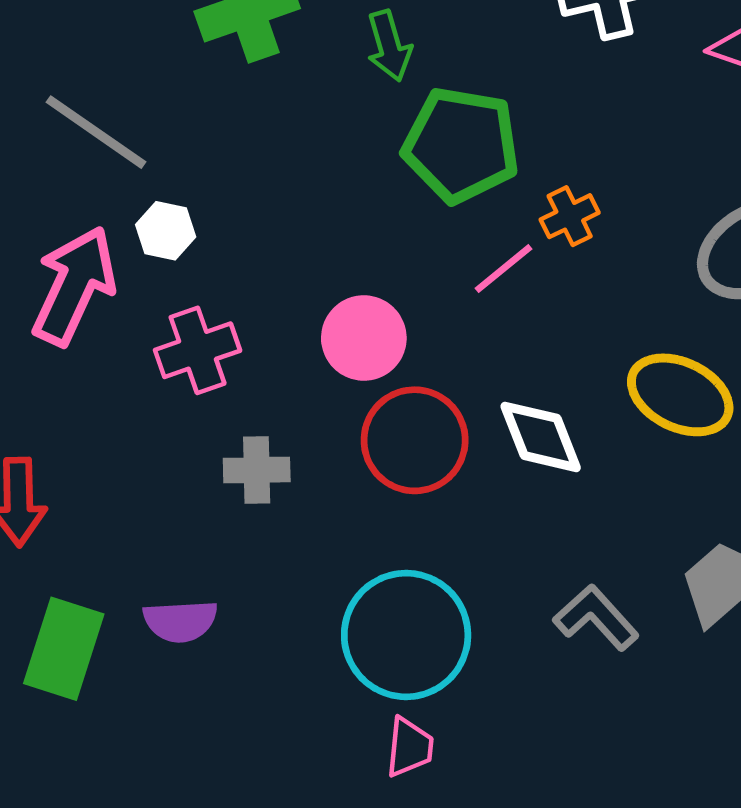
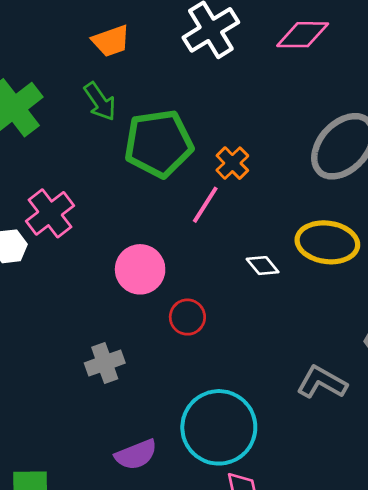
pink cross: (197, 350) -> (50, 213), moved
white diamond: (541, 437) -> (263, 266), moved, size x0.6
red circle: (415, 440) -> (187, 317), size x0.6
purple semicircle: (180, 621) -> (136, 455), moved

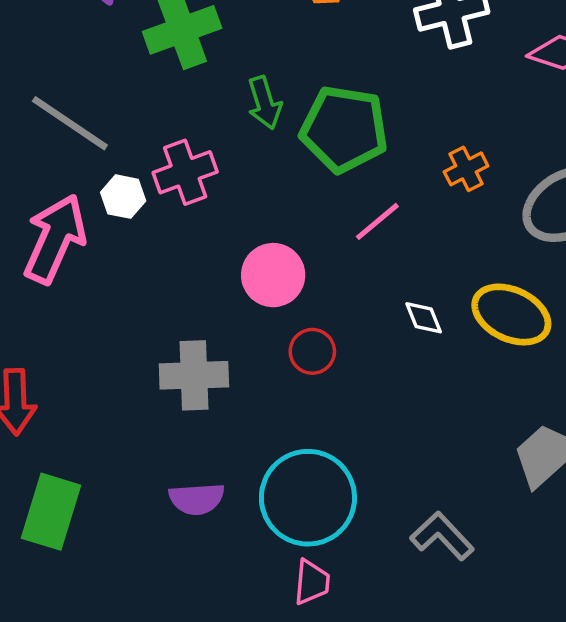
green arrow: (100, 101) -> (265, 103), moved
orange cross: (232, 163) -> (466, 169), moved
gray cross: (105, 363) -> (194, 375), size x1.4
gray L-shape: (322, 382) -> (442, 536), moved

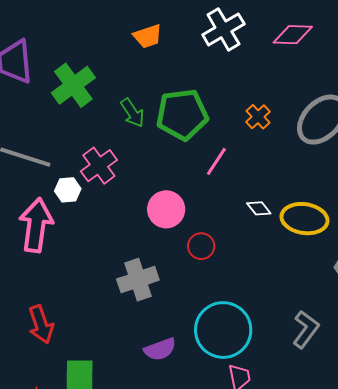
yellow ellipse: (511, 314) -> (304, 219), moved
gray L-shape: (442, 536) -> (306, 329), turned 96

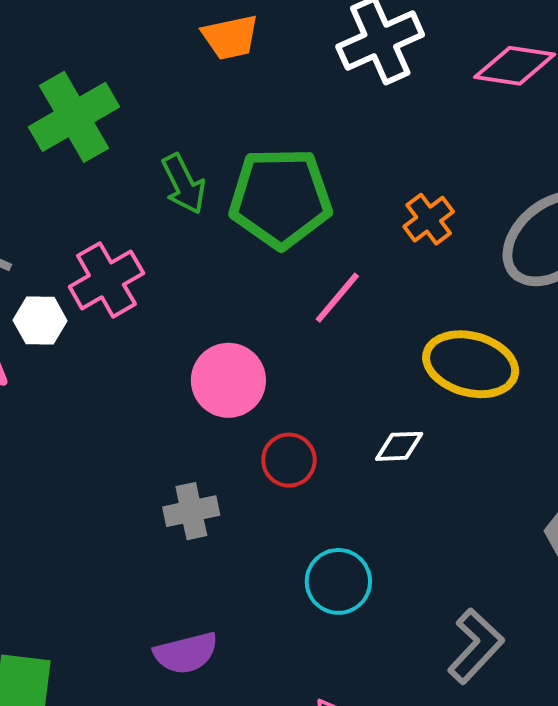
white diamond: (259, 208) -> (399, 446), moved, turned -60
yellow ellipse: (304, 219) -> (471, 364), moved
gray cross: (138, 280) -> (191, 511), moved, size x0.7
cyan circle: (223, 330) -> (338, 581), moved, size x0.6

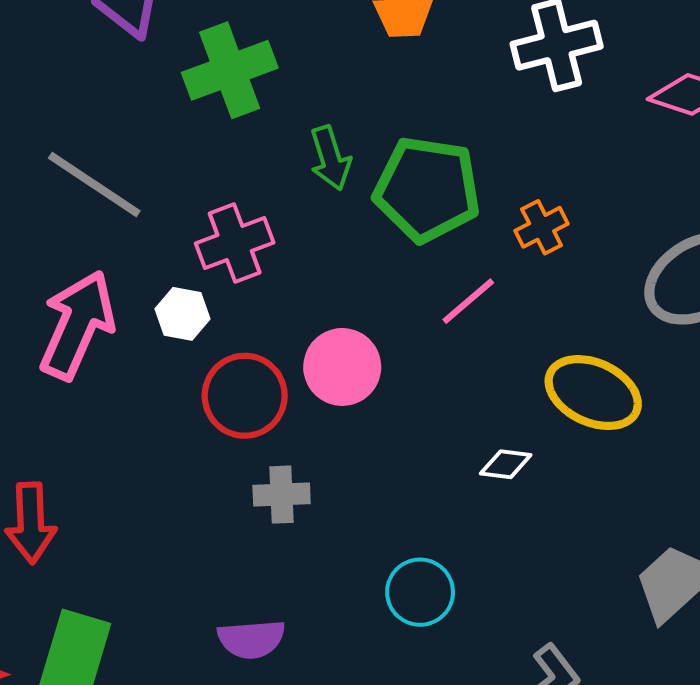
orange cross: (429, 219) -> (542, 227), moved
white hexagon: (40, 321) -> (182, 314), moved
red circle: (289, 460) -> (245, 396), moved, size x1.5

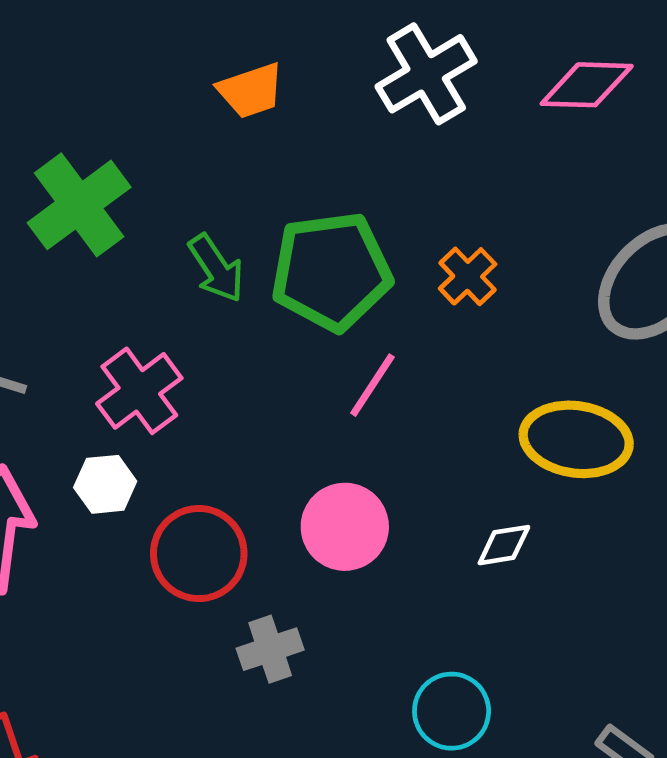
pink line: (468, 301) -> (372, 385), moved
pink circle: (342, 367) -> (345, 527), moved

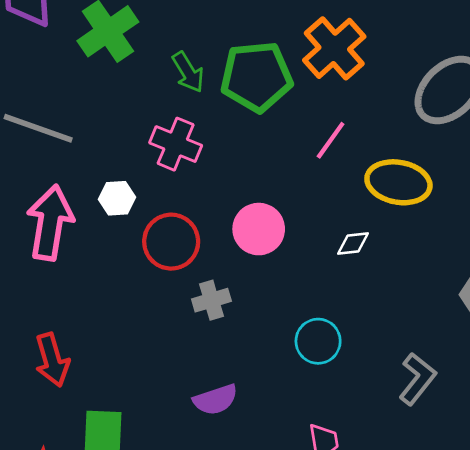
orange cross: (468, 276) -> (334, 48), moved, size x1.8
pink line: (372, 385) -> (331, 140), moved
pink cross: (139, 391) -> (176, 144), moved, turned -33

